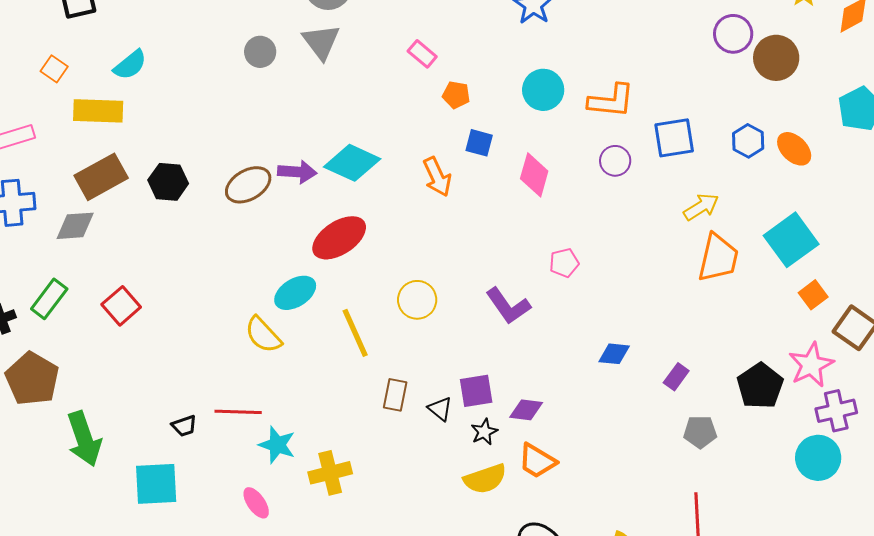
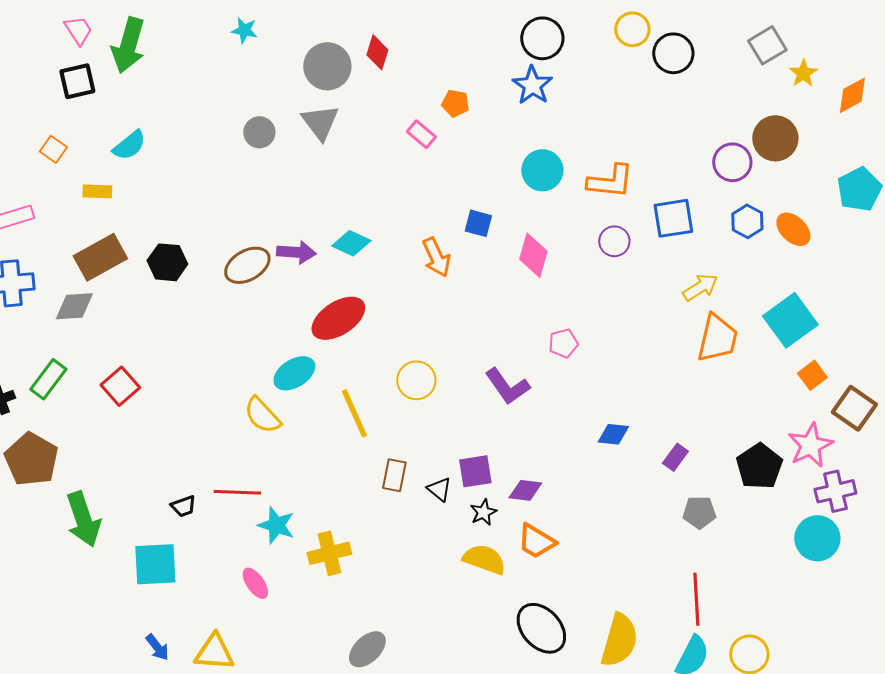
purple circle: (733, 34) -> (732, 162), moved
orange pentagon: (456, 95) -> (455, 103), moved
yellow rectangle: (98, 111) -> (97, 191), size x0.6
cyan diamond: (352, 163) -> (351, 243), size x0.7
yellow semicircle: (485, 479) -> (484, 559), turned -141

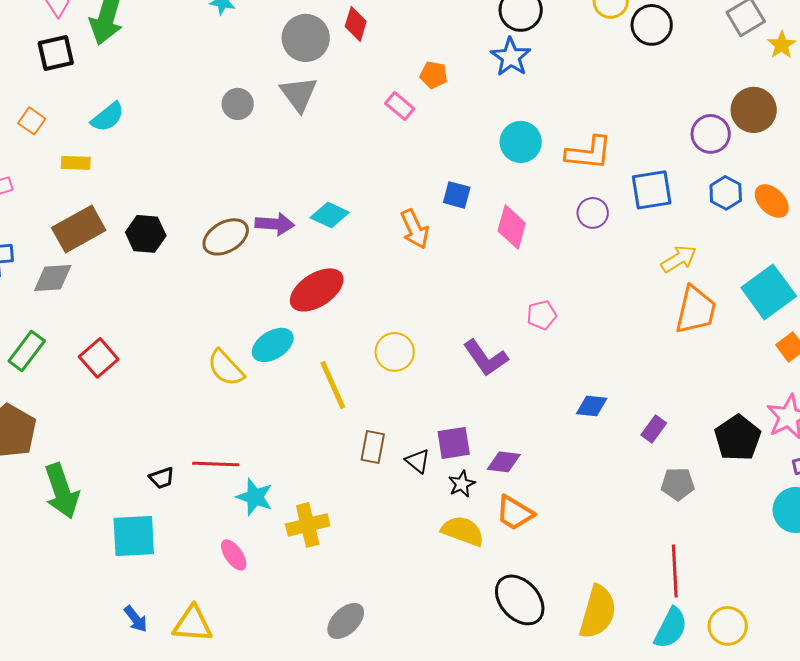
yellow semicircle: (262, 415) -> (226, 368), moved

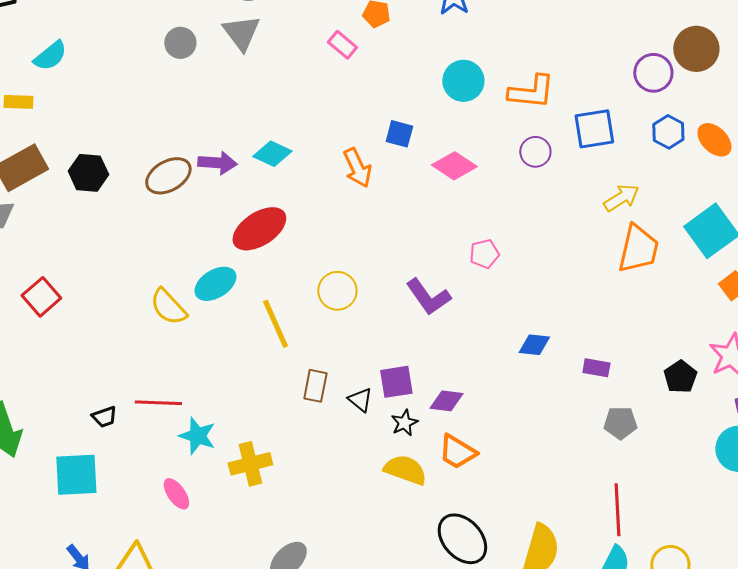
pink diamond: (512, 227) -> (454, 166), turned -72
purple rectangle: (654, 429) -> (596, 368), turned 64
black pentagon: (738, 438) -> (680, 377), size x0.7

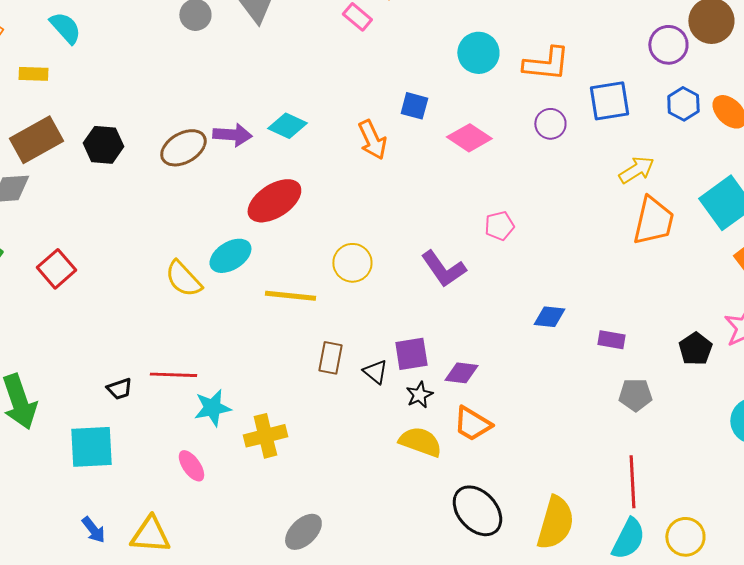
cyan semicircle: (50, 56) -> (65, 28), turned -93
yellow line: (275, 324) -> (290, 296), turned -60
cyan star: (197, 436) -> (212, 408), turned -30

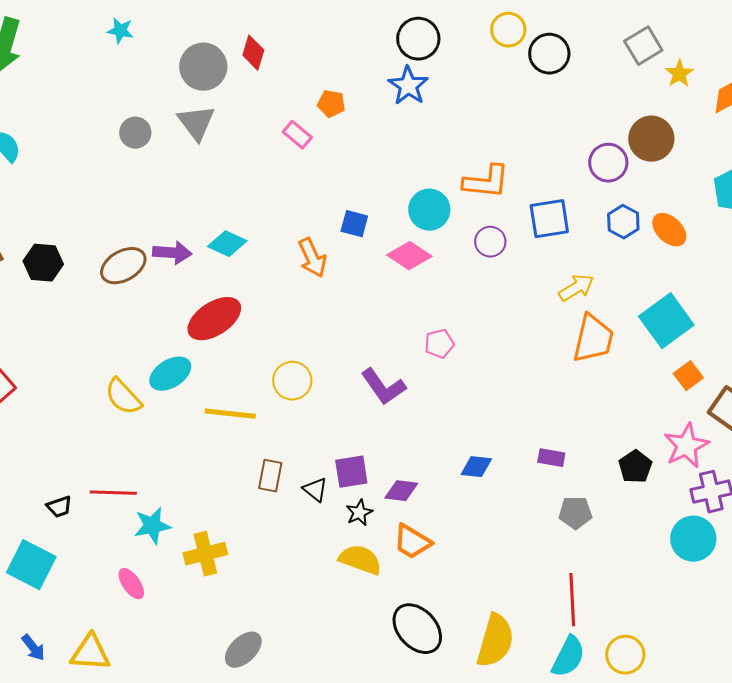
cyan circle: (478, 53) -> (429, 210), moved
blue diamond: (549, 317) -> (476, 467), moved
cyan square: (91, 447) -> (31, 565), turned 30

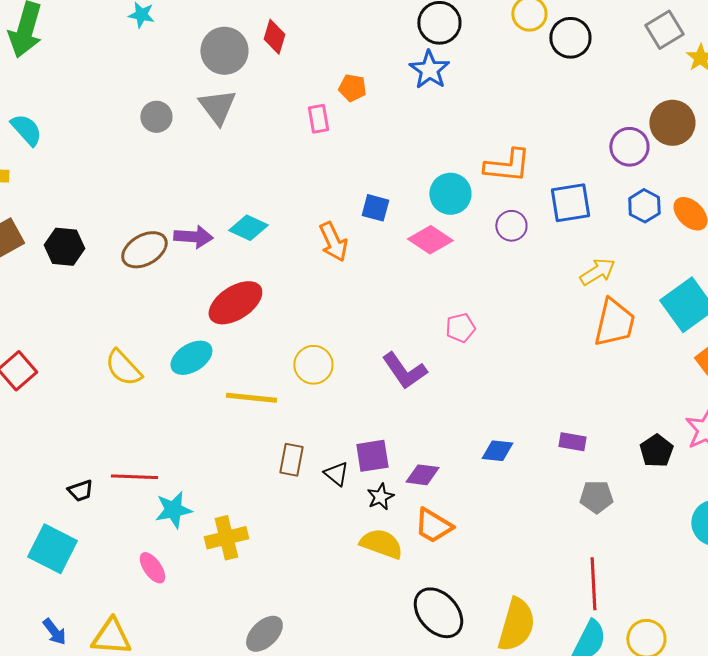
pink rectangle: (297, 135) -> (318, 119), turned 40
yellow semicircle: (123, 397) -> (123, 368), moved

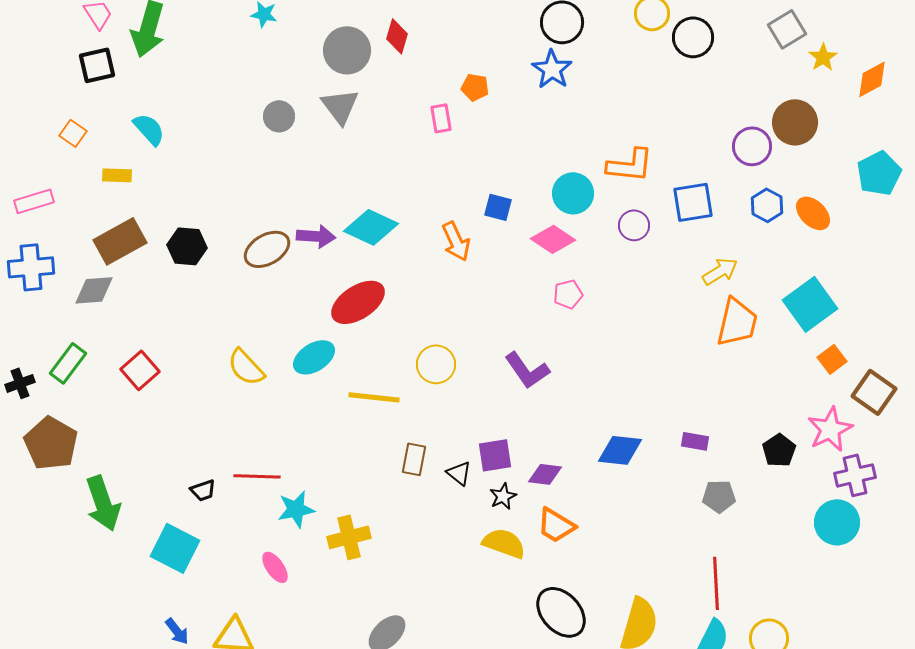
cyan diamond: (248, 228) -> (371, 227), size x1.4
pink pentagon: (460, 328) -> (568, 294), moved
blue diamond: (497, 451) -> (620, 450), size x1.4

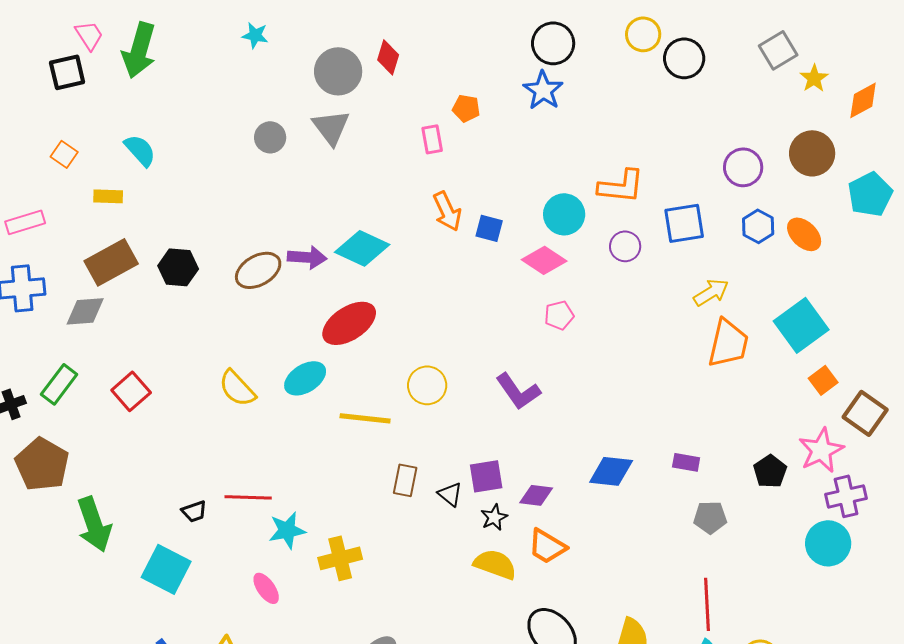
black square: (97, 65) -> (67, 72), moved
brown circle: (795, 122) -> (812, 153), moved
orange arrow: (456, 241) -> (447, 211), moved

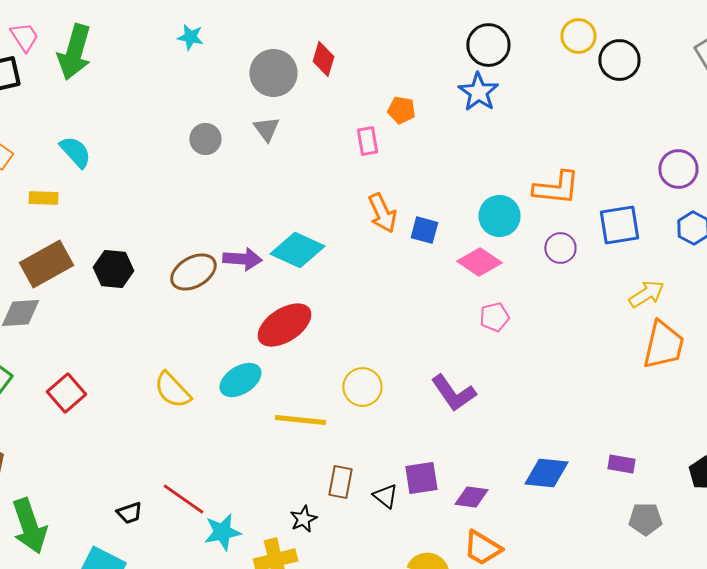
gray triangle: (331, 127) -> (266, 129), size x0.7
red line: (248, 497) -> (183, 499), turned 33
black star: (494, 517) -> (303, 519), moved

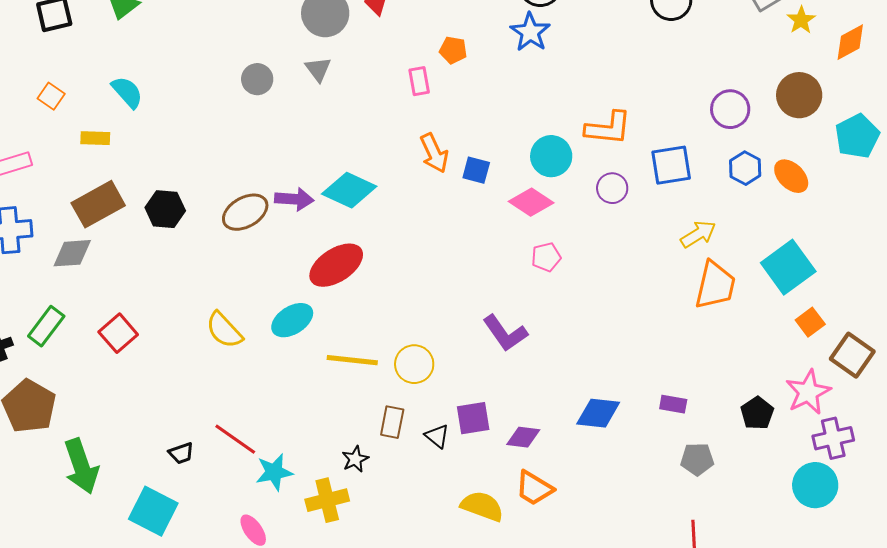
yellow circle: (362, 387) -> (414, 364), moved

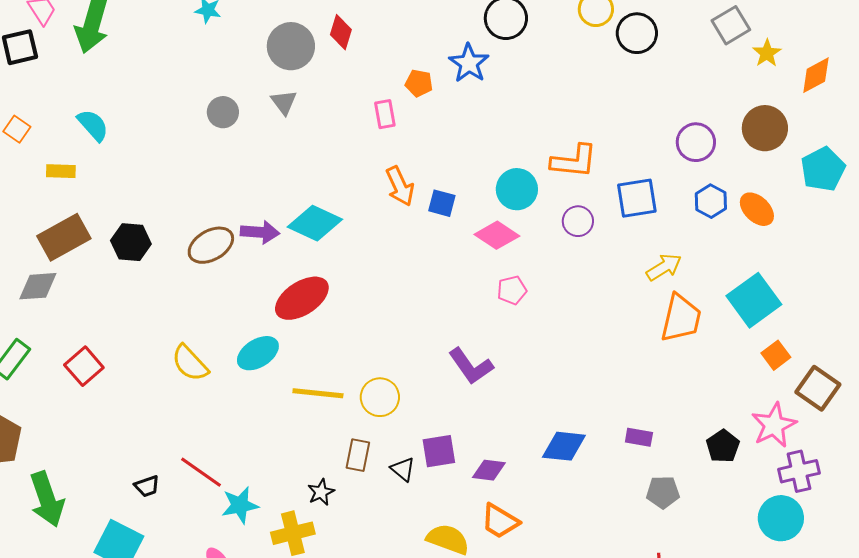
blue star: (530, 32) -> (469, 63), moved

